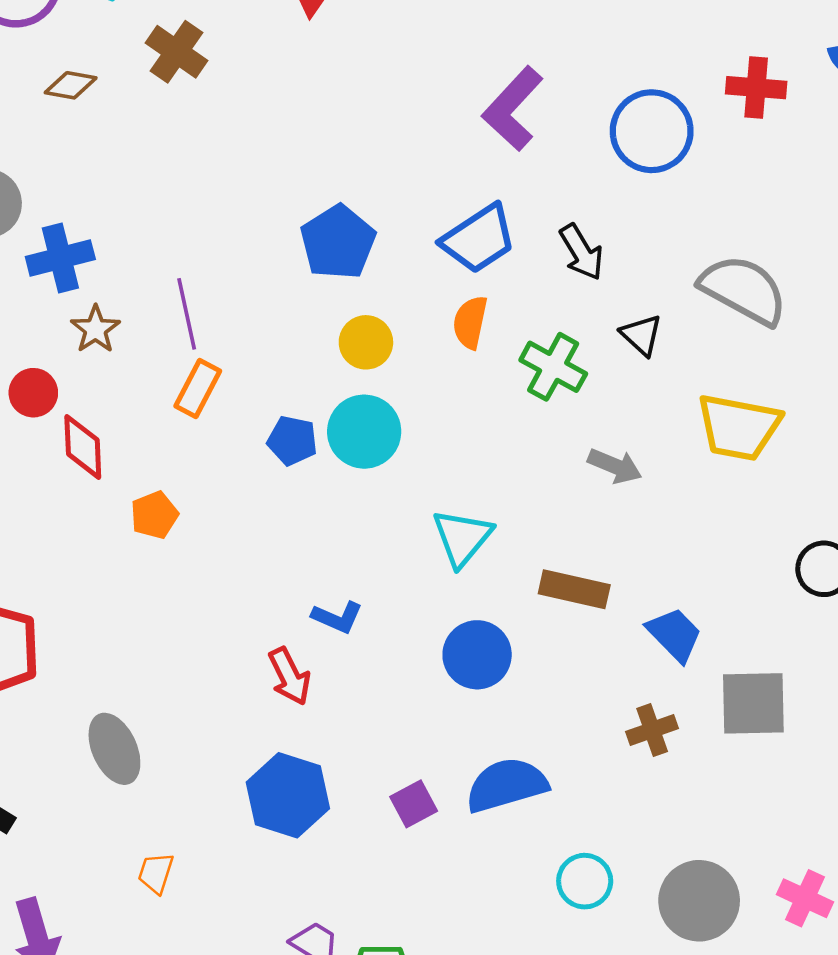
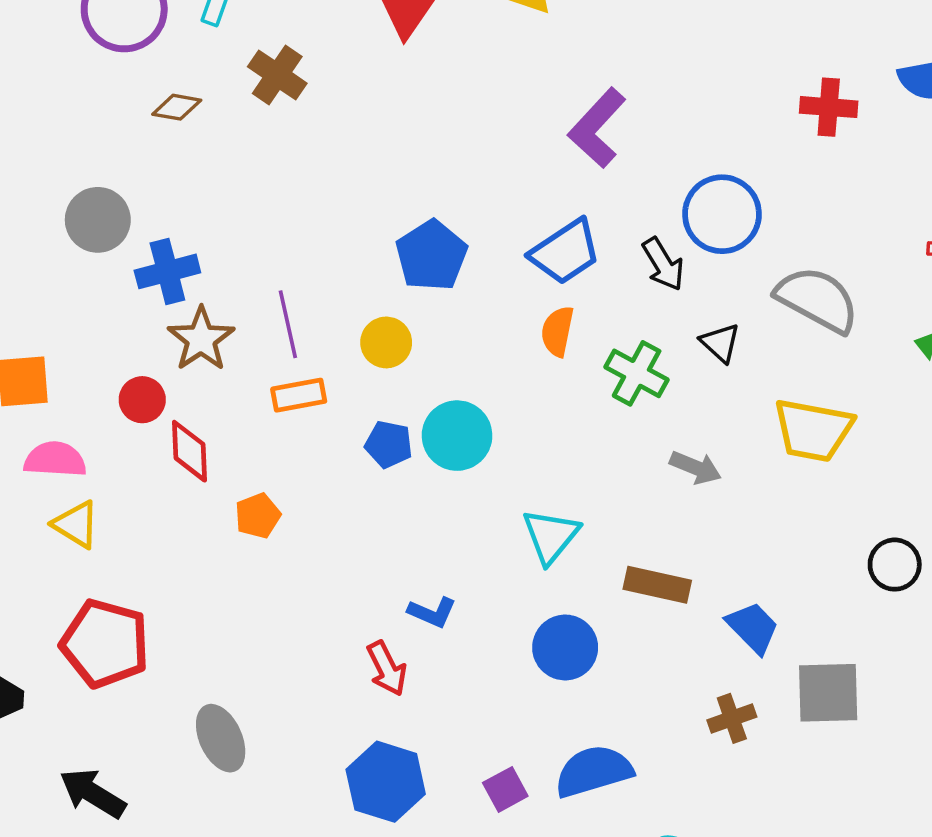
blue circle: (652, 131) -> (722, 214), moved
brown star: (95, 329) -> (201, 339), size x1.4
yellow circle: (366, 342) -> (386, 342), moved
orange rectangle: (198, 388) -> (299, 395), turned 52

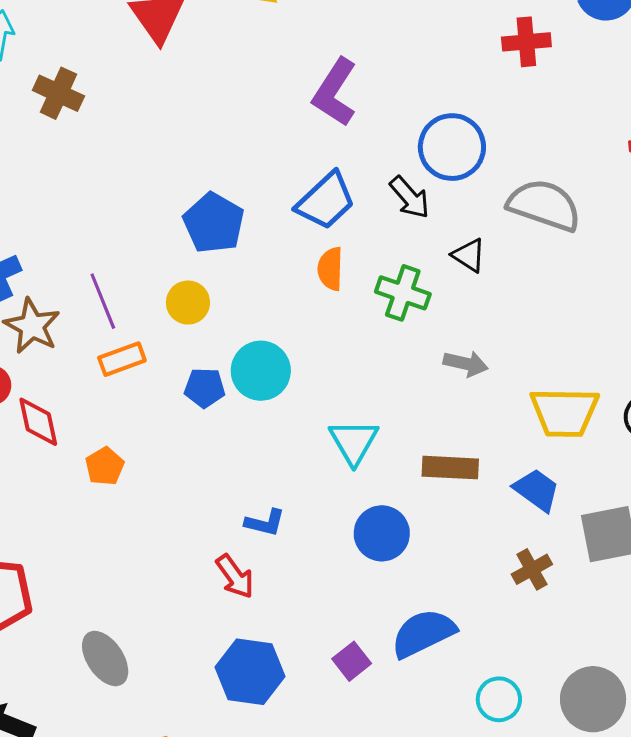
yellow trapezoid: (813, 430) -> (564, 412), moved

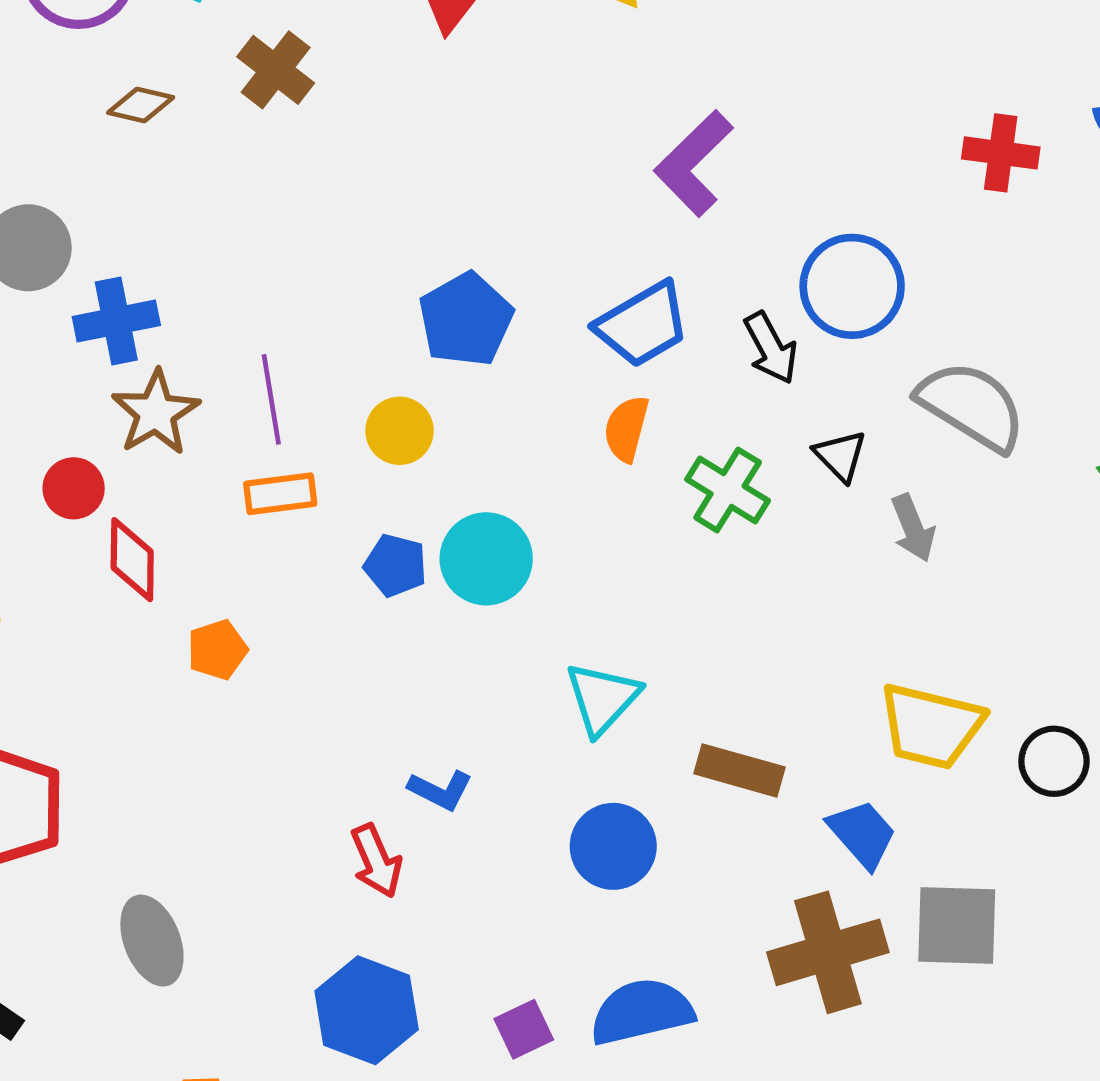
gray arrow: (466, 364) -> (913, 528), moved, turned 42
brown cross: (532, 569) -> (828, 952), size x1.8

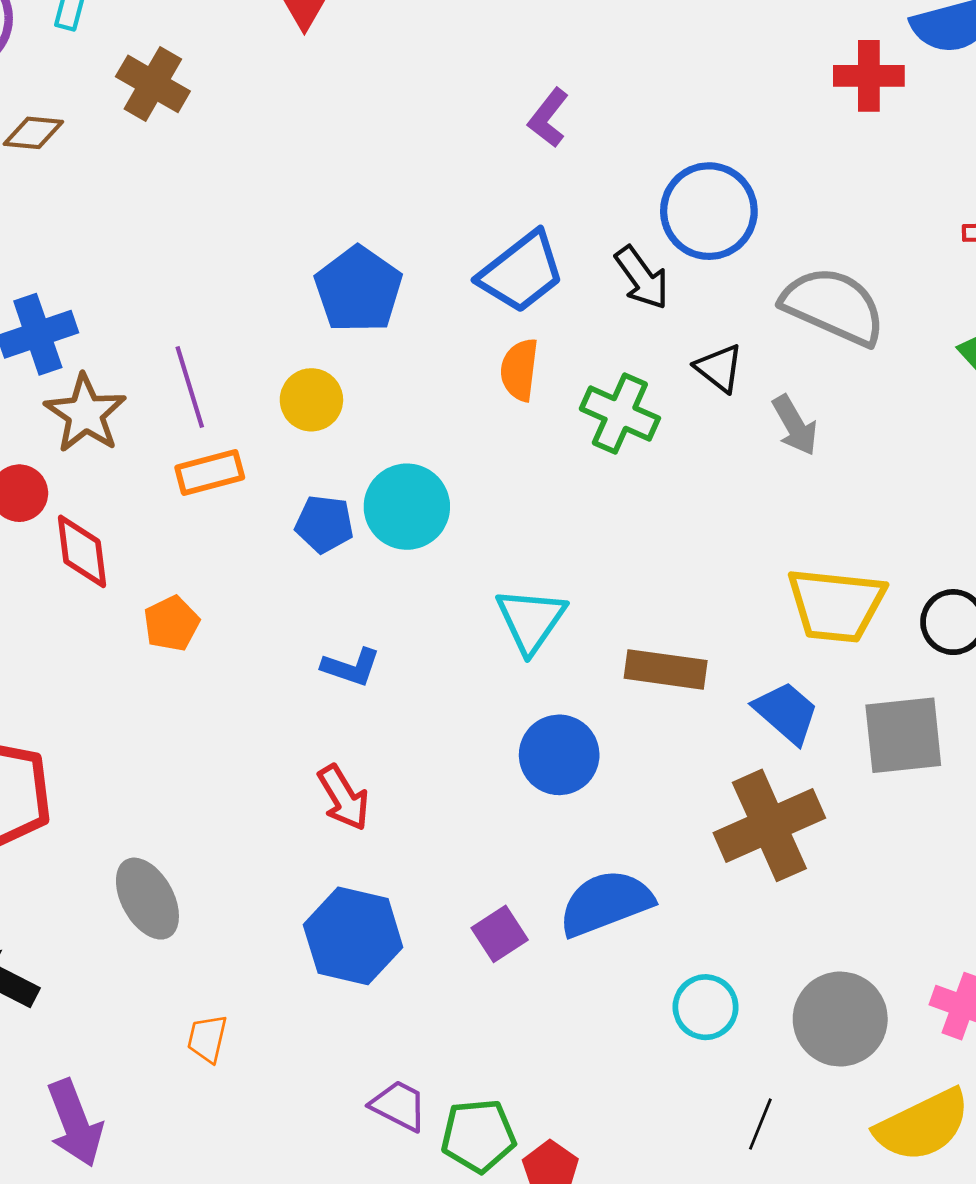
red cross: (1001, 153) -> (869, 76), moved
purple L-shape: (694, 163) -> (548, 118), size x0.6
blue L-shape: (440, 790) -> (351, 667), moved
gray square: (957, 926) -> (903, 735), moved

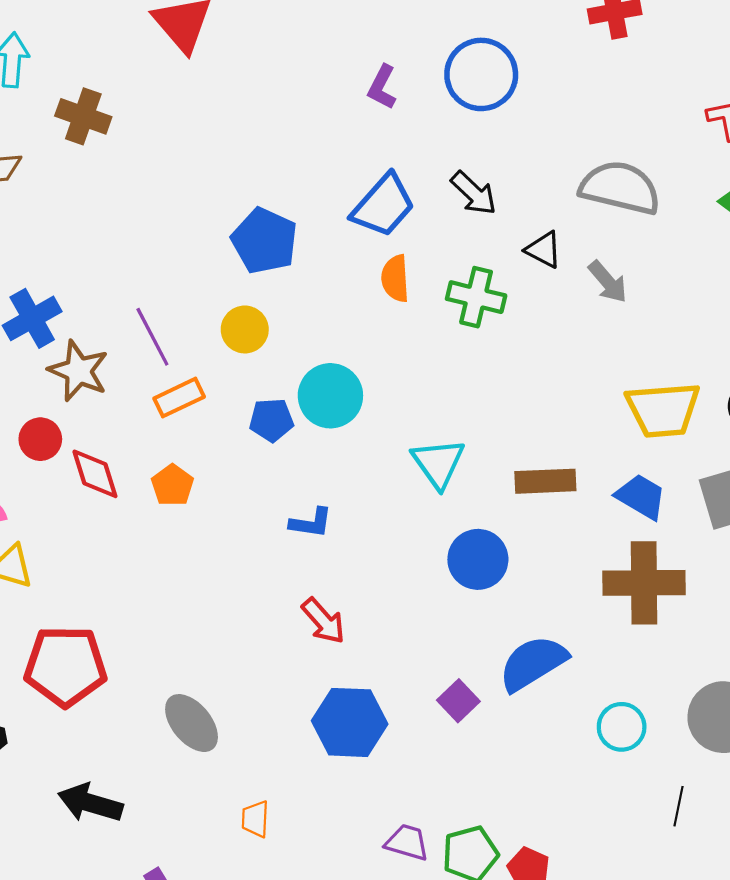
blue circle: (709, 211) -> (481, 74), moved
orange pentagon: (171, 623) -> (172, 485), moved
brown cross: (769, 825) -> (644, 583), turned 34

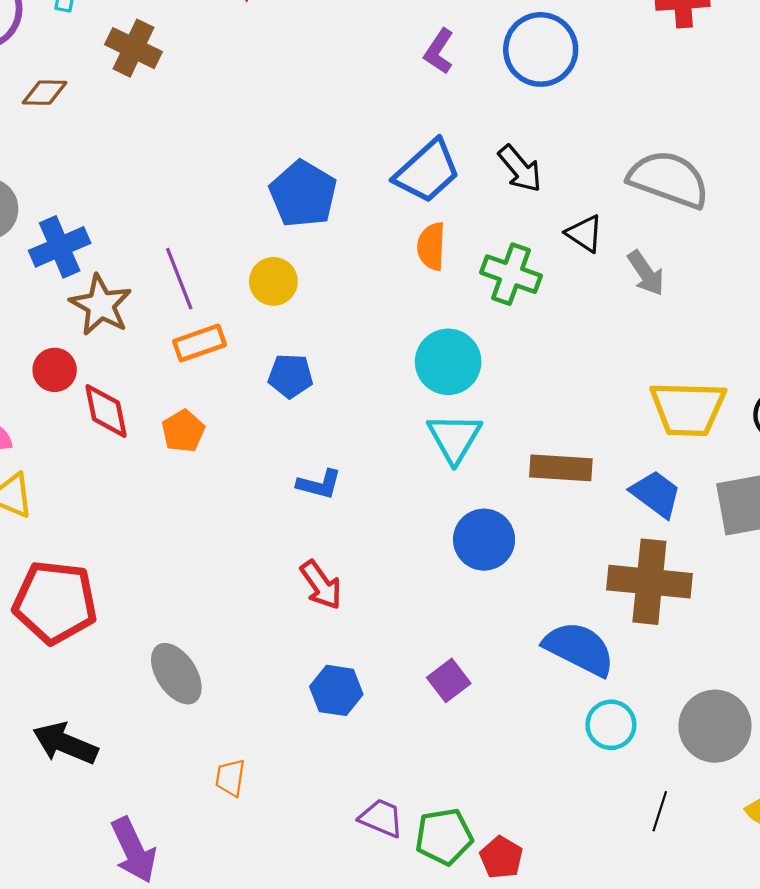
cyan circle: (330, 396) -> (448, 362), moved
blue semicircle: (533, 663) -> (579, 649), moved, turned 52
blue hexagon: (350, 722) -> (336, 690), size x0.7

